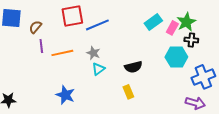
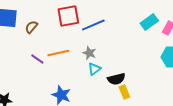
purple line: (41, 46) -> (37, 59), moved, turned -48
black semicircle: (133, 67) -> (116, 79), moved

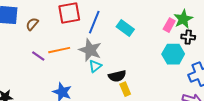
cyan rectangle: (149, 22) -> (125, 28), moved, turned 72
blue line: (93, 25) -> (94, 22), turned -45
gray star: (89, 53) -> (90, 50), size x1.6

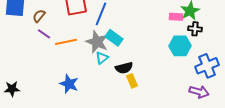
pink rectangle: (169, 25) -> (176, 17), turned 64
cyan rectangle: (125, 28) -> (114, 38), moved
purple line: (38, 56) -> (44, 34), moved

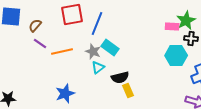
gray star: (97, 42) -> (93, 52), size x0.7
blue star: (69, 84) -> (65, 94), turned 30

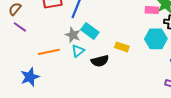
orange line: (62, 52) -> (49, 52), moved
yellow rectangle: (128, 90) -> (122, 47), moved, turned -48
blue star: (65, 94) -> (30, 77), moved

